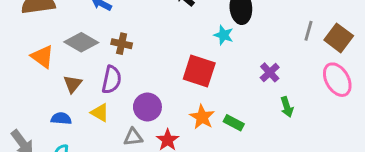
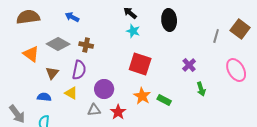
cyan star: (224, 35) -> (133, 31), moved
brown square: (339, 38) -> (240, 29), moved

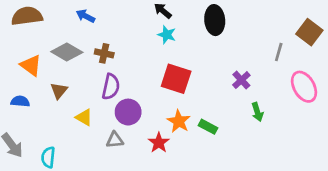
gray line: (216, 36) -> (279, 52), moved
purple semicircle: (79, 70) -> (111, 87), moved
blue semicircle: (44, 97) -> (20, 101), moved
red star: (118, 112) -> (159, 143), moved

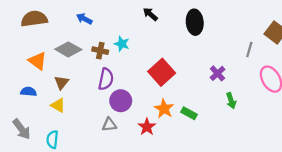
cyan star: (167, 35) -> (122, 44), moved
red square: (176, 79) -> (162, 72), turned 30
yellow triangle: (84, 117) -> (58, 105), moved

